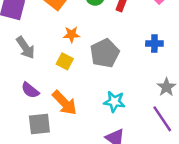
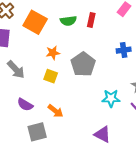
cyan star: (114, 102) -> (111, 98), moved
orange arrow: (64, 103) -> (56, 111), size x0.7

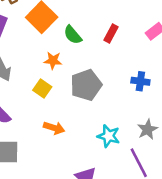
green semicircle: (68, 21) -> (73, 35), moved, turned 42
orange arrow: (56, 111) -> (54, 128), moved, turned -35

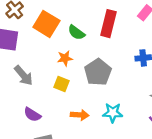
red rectangle: (111, 33) -> (109, 24), size x1.6
cyan star: (109, 136) -> (113, 113), moved

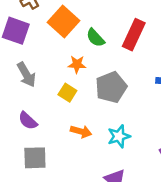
cyan star: (113, 113) -> (119, 136), turned -30

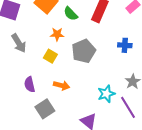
purple semicircle: (28, 121) -> (30, 84), moved, turned 35
cyan star: (119, 136) -> (106, 94), moved
gray square: (35, 158) -> (45, 109), moved, turned -30

